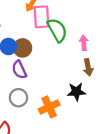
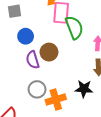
brown circle: (23, 48) -> (49, 52), moved
gray circle: (18, 98) -> (37, 89), moved

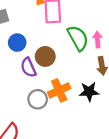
green semicircle: (74, 27) -> (78, 38), moved
orange cross: (56, 100) -> (59, 90), moved

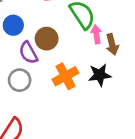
pink arrow: (98, 40) -> (96, 34), moved
gray circle: (38, 99) -> (20, 80), moved

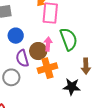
pink arrow: (96, 34) -> (48, 44), moved
orange cross: (65, 76) -> (47, 68), moved

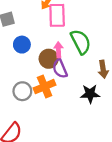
purple semicircle: (22, 58) -> (60, 69), moved
orange cross: (47, 68) -> (45, 87), moved

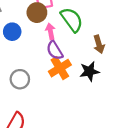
brown circle: (49, 59) -> (37, 13), moved
orange cross: (45, 87) -> (60, 68), moved

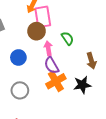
green semicircle: (72, 20) -> (68, 38), size x0.6
blue circle: (12, 32) -> (18, 57), moved

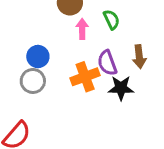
blue circle: (18, 57) -> (38, 57), moved
purple semicircle: (52, 65) -> (107, 63), moved

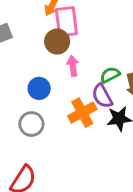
green semicircle: (111, 20) -> (110, 75), moved, turned -84
blue circle: (38, 57) -> (39, 88), moved

